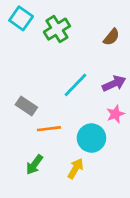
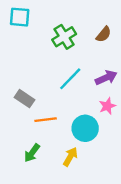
cyan square: (21, 18) -> (20, 17), turned -30
green cross: (57, 29) -> (64, 37), moved

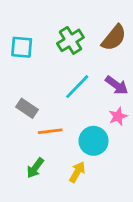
cyan square: (20, 17) -> (22, 47), moved
brown semicircle: (104, 34) -> (114, 38), size x1.5
purple arrow: (106, 78) -> (117, 85), turned 60

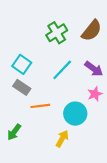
cyan square: (22, 47) -> (22, 64), moved, turned 30
green arrow: (35, 168) -> (14, 132), moved

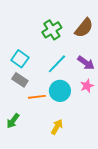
cyan circle: (75, 114) -> (60, 91), moved

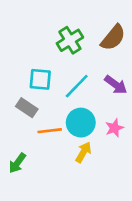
cyan square: (20, 59) -> (40, 79), moved, turned -30
pink star: (87, 86) -> (114, 128), moved
yellow arrow: (57, 127) -> (83, 152), moved

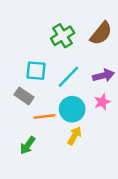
purple arrow: (116, 85) -> (103, 75), turned -50
pink star: (114, 128) -> (102, 102), moved
green arrow: (17, 163) -> (28, 145), moved

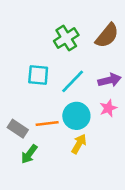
gray rectangle: (24, 96) -> (18, 129), moved

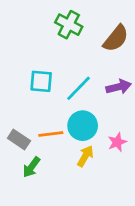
green cross: (66, 38) -> (69, 25), moved, turned -30
pink star: (108, 108) -> (117, 142), moved

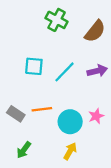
cyan circle: (83, 126) -> (70, 122), moved
yellow arrow: (85, 156) -> (70, 151), moved
green arrow: (31, 167) -> (24, 150), moved

